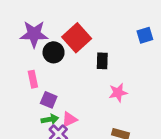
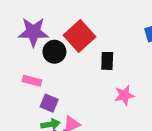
pink rectangle: (33, 79) -> (32, 81), turned -63

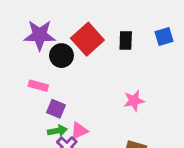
black rectangle: (107, 61) -> (126, 41), moved

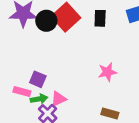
black circle: (61, 56) -> (46, 21), moved
pink rectangle: (38, 86) -> (22, 92), moved

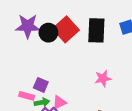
black rectangle: (100, 18) -> (96, 30), size x1.6

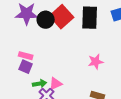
purple square: (41, 85) -> (26, 67), moved
pink rectangle: (27, 96) -> (26, 56), moved

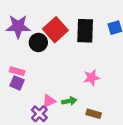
black circle: (46, 20) -> (38, 42), moved
green arrow: (40, 84) -> (69, 101), moved

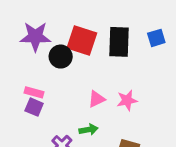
red square: (55, 30) -> (82, 41), turned -30
pink triangle: (49, 101) -> (97, 99), moved
green arrow: (69, 101) -> (89, 130), moved

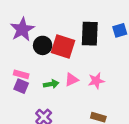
purple star: (35, 37) -> (22, 29), turned -30
red square: (82, 41) -> (63, 46), moved
green arrow: (89, 130) -> (51, 84), moved

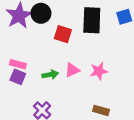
black circle: (43, 45) -> (41, 13), moved
red square: (63, 46) -> (63, 34), size x0.7

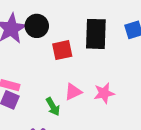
red square: (63, 34) -> (62, 50), turned -30
green arrow: (50, 75) -> (53, 107), moved, turned 70

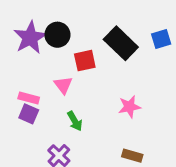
black rectangle: (96, 34) -> (121, 43), turned -48
pink triangle: (73, 92) -> (63, 85), moved, turned -42

